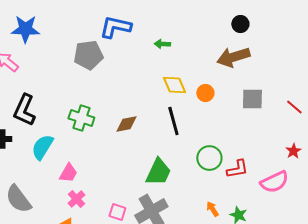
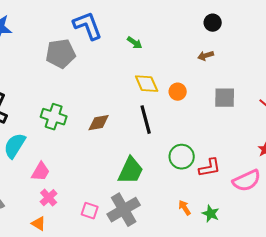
blue L-shape: (115, 27) -> (88, 26), turned 56
green arrow: (162, 44) -> (135, 43), turned -147
brown arrow: (233, 57) -> (206, 56), size x0.5

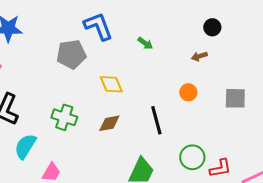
black circle: (213, 23) -> (212, 27), moved
brown arrow: (206, 56) -> (199, 56), moved
yellow diamond: (147, 84) -> (111, 84), moved

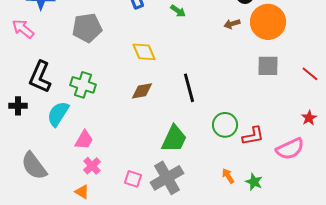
gray pentagon: (71, 54) -> (87, 28), moved
orange circle: (188, 92) -> (268, 22), moved, size x2.0
green cross: (64, 117) -> (83, 85), moved

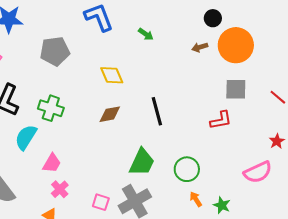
green circle: (225, 125) -> (187, 169), moved
red L-shape: (253, 136) -> (221, 120), moved

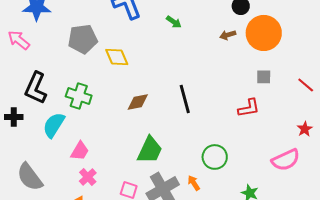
yellow diamond: (112, 75) -> (117, 57), moved
gray square: (236, 89) -> (264, 77), size x0.7
green trapezoid: (142, 162) -> (150, 150), moved
orange arrow: (196, 199) -> (194, 183), moved

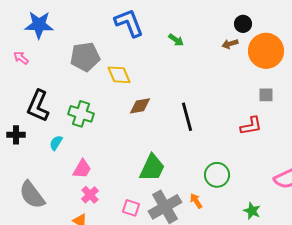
brown arrow: (228, 35) -> (230, 44), moved
pink arrow: (19, 40) -> (21, 58), size x0.7
brown diamond: (138, 102) -> (140, 106), moved
cyan semicircle: (54, 125) -> (56, 143), size x0.6

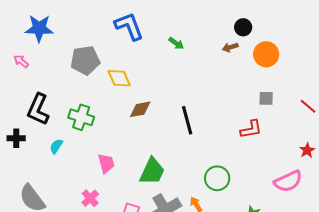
orange circle: (266, 51) -> (266, 54), size x0.7
pink trapezoid: (82, 169) -> (106, 163), moved, turned -45

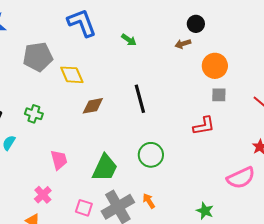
orange circle: (266, 54) -> (215, 66), moved
green cross: (81, 117) -> (34, 114), size x0.7
black line: (187, 120) -> (140, 99), moved
green circle: (217, 178) -> (151, 155), moved

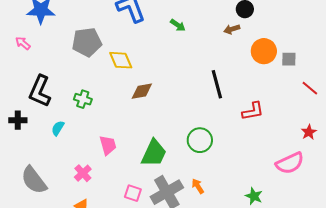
gray square: (219, 95) -> (289, 59), moved
black line: (140, 99) -> (217, 84), moved
pink cross: (43, 195) -> (83, 173), moved

